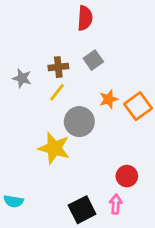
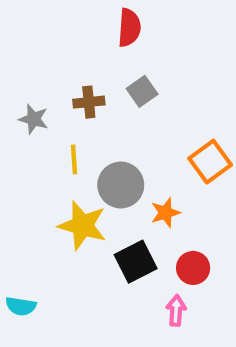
yellow line: (57, 92) -> (74, 159), moved, turned -42
orange star: (109, 99) -> (165, 213), moved
black square: (82, 210) -> (136, 262), moved

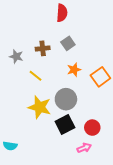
yellow line: (74, 159) -> (36, 76), turned -48
gray circle: (121, 185) -> (66, 99), moved
orange star: (165, 213) -> (74, 70), moved
pink arrow: (176, 310) -> (84, 148), turned 64

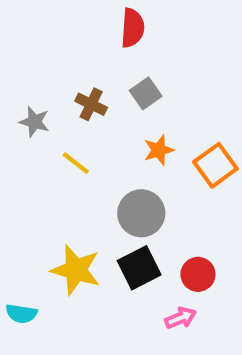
brown cross: (43, 48) -> (91, 104), turned 32
yellow star: (40, 107) -> (76, 270), moved

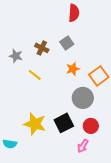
red semicircle: (133, 28) -> (74, 13), moved
gray circle: (141, 213) -> (83, 98), moved
pink arrow: (181, 318) -> (83, 146), turned 144

